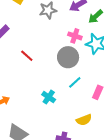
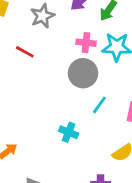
red line: (27, 56) -> (25, 52), moved

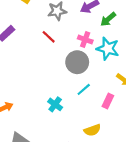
red line: (25, 52) -> (49, 37), moved

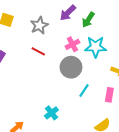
pink cross: (85, 39) -> (72, 44), turned -32
cyan cross: (55, 104) -> (51, 113), moved, turned 32

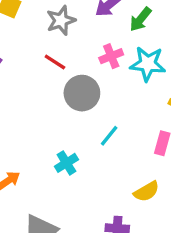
gray circle: (71, 67) -> (82, 93), moved
cyan line: (84, 90) -> (109, 136), moved

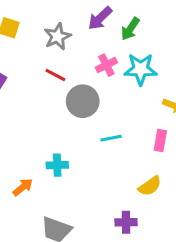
cyan line: (109, 136) -> (111, 138), turned 45
cyan cross: (66, 163) -> (57, 165), moved, turned 35

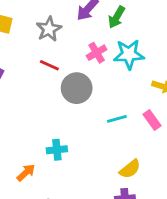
cyan line: (111, 138) -> (117, 119), moved
pink rectangle: (160, 141) -> (152, 120), turned -42
yellow semicircle: (150, 186) -> (130, 169), moved

